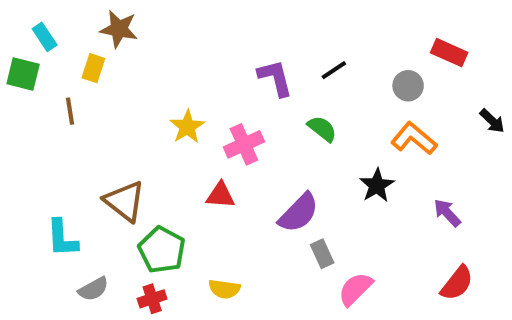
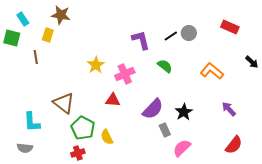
gray circle: (408, 86) -> (189, 33), moved
black star: (377, 185) -> (184, 112), moved
gray semicircle: (93, 289) -> (25, 148), moved, turned 35
yellow semicircle: (224, 289) -> (107, 137), moved, turned 56

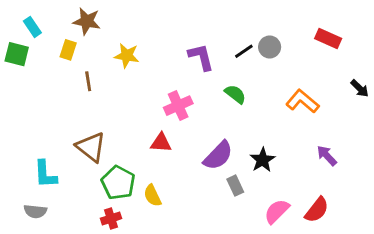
brown line: (36, 57) -> (88, 81), moved
yellow star: (96, 65) -> (127, 56), moved, turned -30
red semicircle: (234, 145) -> (317, 210), moved
pink semicircle: (182, 148) -> (277, 211), moved

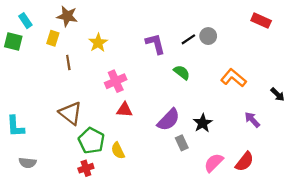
red rectangle: (328, 38) -> (261, 21), moved
yellow star: (127, 56) -> (98, 43), turned 30
black arrow: (360, 88) -> (278, 94), moved
pink cross: (178, 106) -> (116, 81), moved
cyan L-shape: (45, 174) -> (15, 126), moved

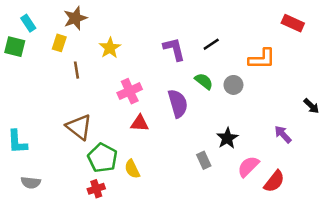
brown star: (67, 16) -> (75, 18), turned -30
gray circle: (208, 36) -> (233, 85), moved
orange L-shape: (234, 78) -> (262, 59), moved, turned 140
purple semicircle: (169, 120) -> (178, 103), moved, turned -60
pink semicircle: (214, 163) -> (248, 167), moved

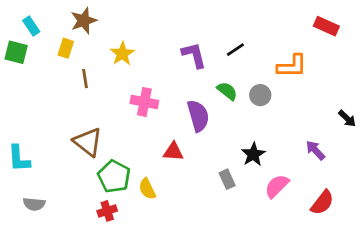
pink cross: (130, 91) -> (144, 102), turned 35
red triangle: (140, 123) -> (173, 152), moved
red semicircle: (274, 181) -> (322, 203), moved

